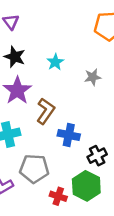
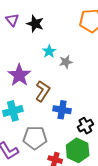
black star: (15, 57) -> (35, 24), moved
gray star: (93, 77) -> (66, 62), moved

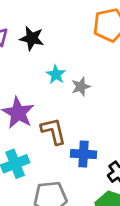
brown L-shape: (43, 91) -> (53, 131), turned -40

